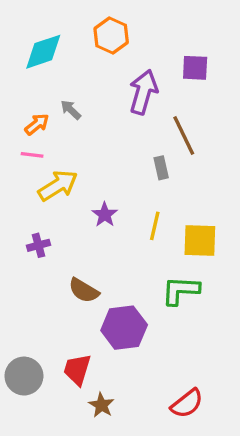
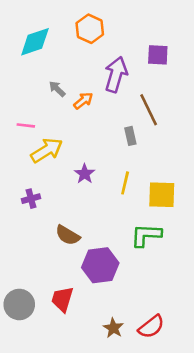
orange arrow: (37, 124) -> (83, 101), moved
brown star: (101, 405) -> (113, 328), moved

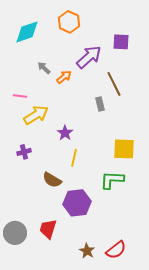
purple arrow: (116, 74) -> (89, 57), turned 32
yellow line: (125, 183) -> (74, 158), moved

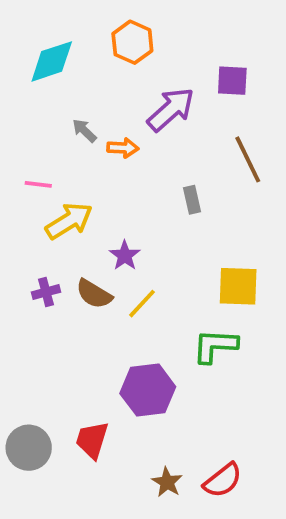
orange arrow: (64, 77) -> (123, 148), turned 42
brown line: (114, 84) -> (248, 159), moved
yellow line: (74, 158) -> (142, 304), turned 30
brown semicircle: (52, 180) -> (94, 294), moved

